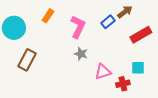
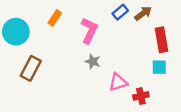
blue rectangle: (108, 22) -> (120, 12), moved
red rectangle: (141, 35) -> (162, 40), turned -70
cyan square: (138, 68) -> (159, 67), moved

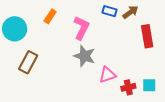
blue rectangle: (120, 12) -> (110, 11), turned 56
gray star: (93, 61) -> (84, 56), size x1.5
cyan square: (159, 67) -> (149, 85), moved

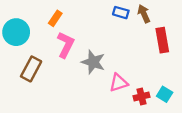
brown arrow: (130, 12) -> (144, 14), turned -77
pink L-shape: (81, 28) -> (66, 45), moved
cyan square: (149, 85) -> (165, 94), turned 32

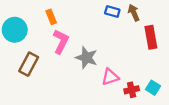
orange rectangle: (55, 18) -> (51, 17), turned -56

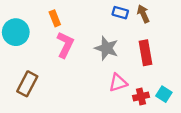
red rectangle: (151, 37) -> (146, 53), moved
gray star: (87, 58) -> (106, 48), moved
brown rectangle: (29, 64) -> (27, 84), moved

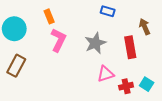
brown arrow: (143, 14) -> (145, 27), moved
gray star: (106, 48) -> (95, 43), turned 30
brown rectangle: (27, 84) -> (16, 66), moved

